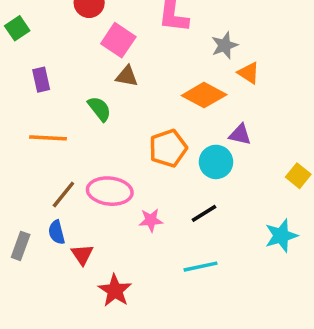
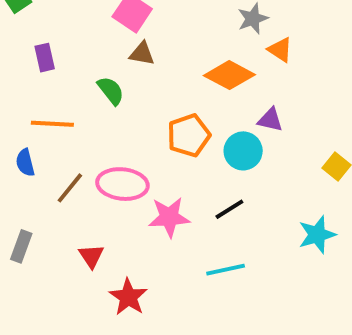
pink star: (151, 220) -> (169, 217), size x1.5
blue semicircle: (57, 232) -> (25, 163), moved

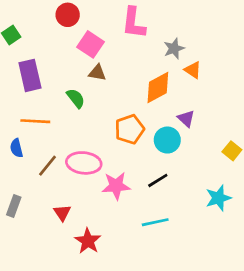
purple rectangle: (45, 58) -> (30, 75), size x1.6
orange diamond: (229, 75) -> (158, 88), turned -56
purple triangle: (270, 120) -> (186, 118), turned 30

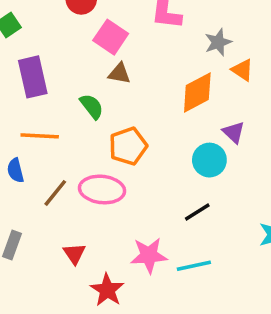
orange pentagon: (130, 129) -> (128, 146), moved
pink star: (116, 186) -> (149, 255), moved

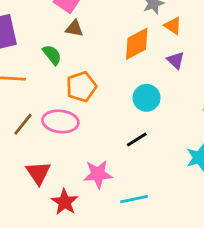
purple triangle: (234, 132) -> (176, 60), moved
red triangle: (74, 254) -> (38, 173), size x1.4
cyan line: (194, 266) -> (134, 199), moved

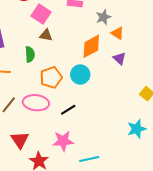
green semicircle: (52, 55) -> (30, 54), turned 35
cyan circle: (147, 98) -> (80, 75), moved
black line: (137, 139) -> (68, 110), moved

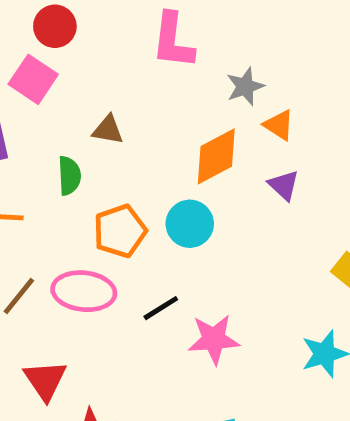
pink square: (41, 14) -> (33, 79), moved
pink star: (63, 141) -> (214, 339), moved

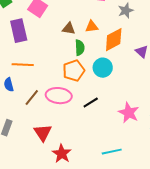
orange triangle: (279, 125) -> (92, 27), moved, turned -40
green semicircle: (69, 176) -> (80, 48), moved
pink star: (214, 339) -> (129, 113), moved, turned 30

